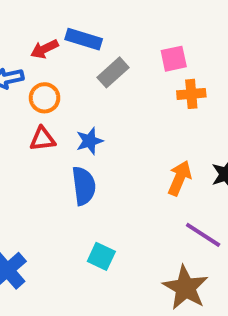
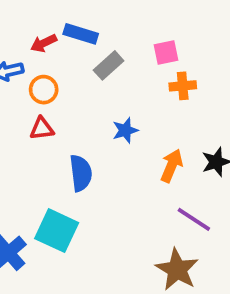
blue star: (90, 141) -> (125, 130), moved
cyan square: (101, 256) -> (57, 231), moved, size x1.6

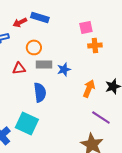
gray rectangle: (109, 65) -> (44, 64), moved, turned 42
orange circle: (44, 90) -> (34, 47), moved

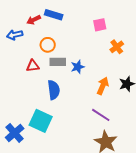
orange cross: (95, 45) -> (117, 47), moved, turned -32
purple line: (101, 117) -> (101, 115), moved

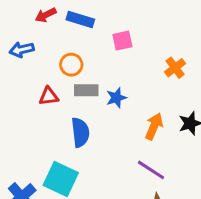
red arrow: (34, 20) -> (46, 15), moved
pink square: (100, 25) -> (122, 41), moved

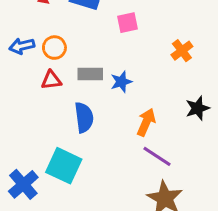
blue arrow: (22, 50) -> (22, 46), moved
orange circle: (71, 65) -> (54, 48), moved
orange arrow: (154, 126) -> (146, 122), moved

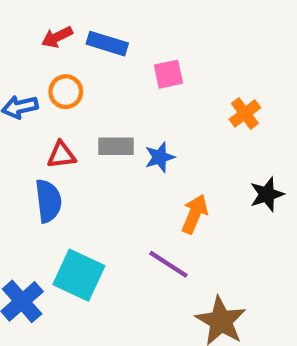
orange circle: (54, 48) -> (66, 92), moved
blue semicircle: (84, 118) -> (48, 201), moved
purple line: (157, 156) -> (168, 264), moved

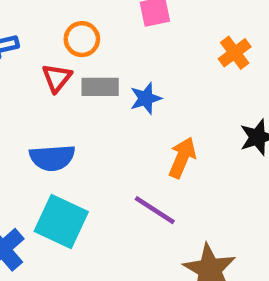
orange circle: (66, 92) -> (82, 39), moved
red triangle: (61, 155) -> (57, 78), moved, turned -44
blue semicircle: (48, 201) -> (52, 158), moved, turned 93

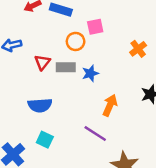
orange circle: (82, 39) -> (76, 41), moved
cyan square: (61, 222) -> (45, 140), size x0.6

